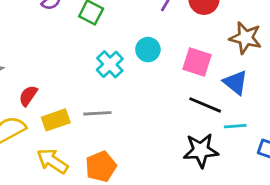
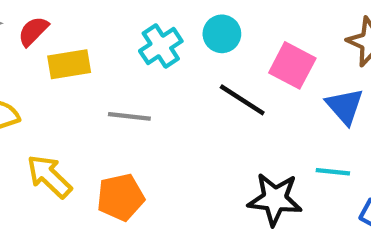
red semicircle: (28, 96) -> (33, 31), moved
black line: (205, 105) -> (242, 100), moved
yellow rectangle: (56, 120) -> (69, 64), moved

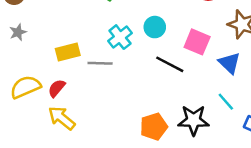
red semicircle: (33, 31) -> (57, 88), moved
gray line: (129, 116) -> (100, 63), moved
cyan line: (333, 172) -> (226, 102), turned 48
orange pentagon: (120, 197) -> (154, 127), moved

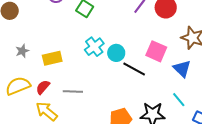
cyan circle: (155, 27) -> (116, 53), moved
gray star: (18, 32) -> (22, 51), moved
gray line: (100, 63) -> (73, 91), moved

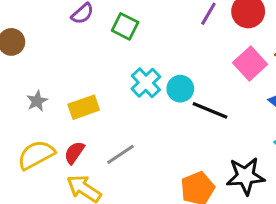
pink square: (156, 51) -> (250, 64), moved, turned 30
gray line: (73, 91) -> (121, 154), turned -30

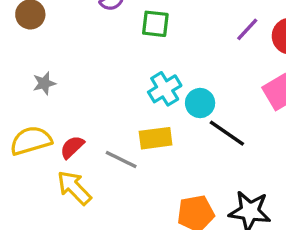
green square: (125, 26) -> (155, 24), turned -32
yellow rectangle: (84, 107) -> (156, 138), moved
gray line: (121, 154) -> (121, 159), turned 48

